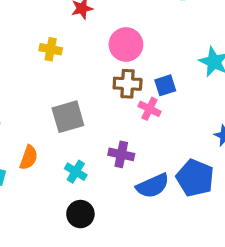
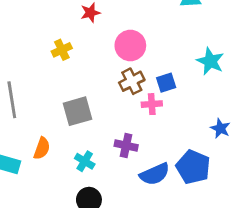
yellow cross: (51, 49) -> (62, 50), turned -36
brown cross: (128, 84) -> (132, 81), turned -30
pink cross: (150, 109) -> (152, 104), turned -30

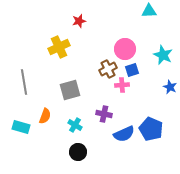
pink circle: (130, 45) -> (125, 49), moved
yellow cross: (62, 50) -> (59, 47), size x1.5
blue star: (220, 128) -> (170, 87), moved

